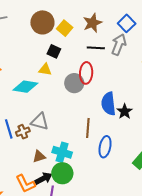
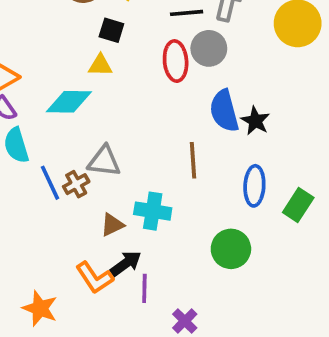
gray circle: (74, 83) -> (209, 48), moved
blue ellipse: (105, 147) -> (254, 186), moved
green circle: (62, 173) -> (231, 249), moved

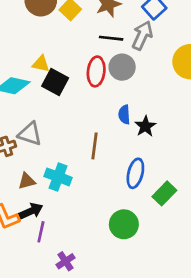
black square: (111, 30) -> (55, 82), moved, size x1.4
blue semicircle: (224, 111) -> (124, 115), size x0.6
green circle: (231, 249) -> (124, 224), moved

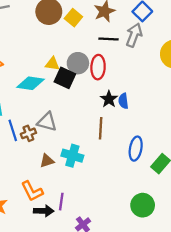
gray circle: (122, 67) -> (78, 63), moved
black star: (145, 126) -> (109, 99), moved
black arrow: (31, 211) -> (44, 211), moved, turned 30
green circle: (124, 224) -> (143, 205), moved

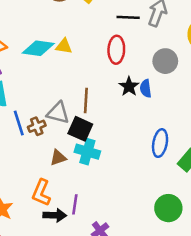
gray circle: (78, 63) -> (165, 61), moved
black square: (65, 78) -> (80, 129), moved
cyan diamond: (31, 83) -> (38, 48), moved
brown line: (101, 128) -> (86, 101), moved
orange L-shape: (32, 191) -> (41, 193), turned 50

